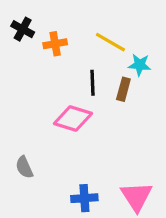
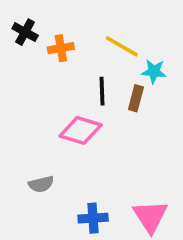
gray semicircle: (24, 167) -> (41, 184), moved, turned -80

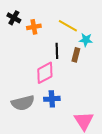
pink diamond: (81, 130) -> (45, 73), turned -45
gray semicircle: (41, 184) -> (23, 103), size x1.6
blue cross: (93, 218) -> (52, 99), moved

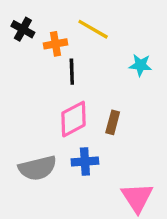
yellow line: (68, 26) -> (93, 29), moved
black line: (57, 51) -> (72, 72), moved
brown rectangle: (76, 55) -> (113, 122), moved

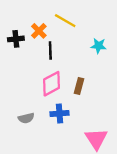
black cross: (23, 29) -> (16, 39), moved, turned -35
orange cross: (56, 44) -> (39, 31), turned -35
gray semicircle: (38, 168) -> (26, 118), size x0.6

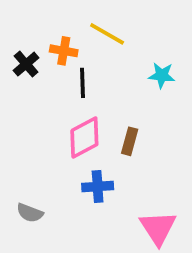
orange cross: (39, 31) -> (64, 51), turned -35
black cross: (16, 39) -> (26, 64), turned -35
gray semicircle: (26, 118) -> (30, 213), moved, turned 35

